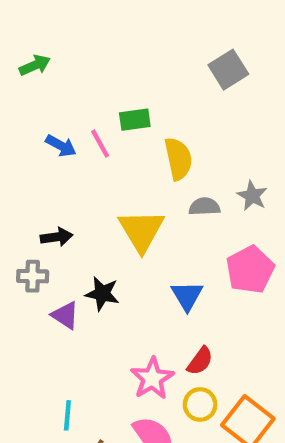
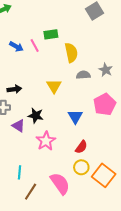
yellow triangle: (141, 231) -> (54, 86), size x0.7
pink star: (152, 378) -> (46, 141), moved

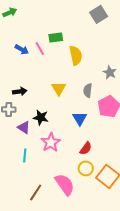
gray semicircle: (83, 75) -> (88, 90), moved, turned -80
cyan line: (19, 172) -> (25, 155), moved

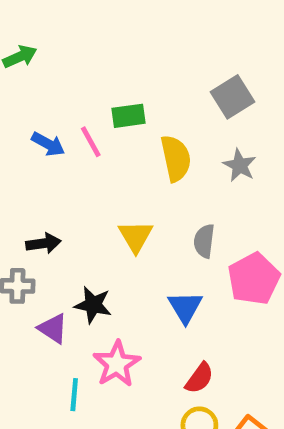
gray square: (99, 14) -> (233, 97), moved
gray star: (110, 72) -> (240, 165), moved
cyan line: (25, 155) -> (74, 395), moved

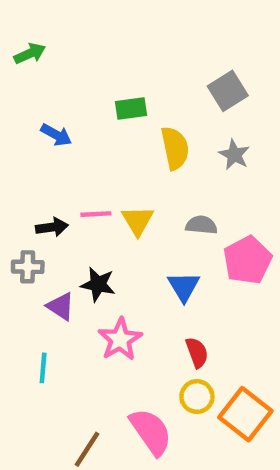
pink line: (91, 142) -> (96, 214), moved, turned -64
gray semicircle: (204, 241) -> (201, 225), turned 88
red semicircle: (199, 378) -> (197, 353), turned -56
cyan line: (74, 395) -> (43, 368), moved

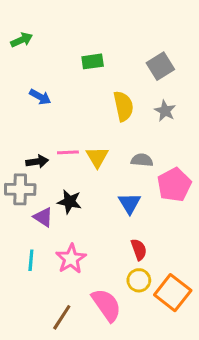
green rectangle: (131, 108) -> (93, 61), moved
gray cross: (28, 267) -> (20, 189), size x1.4
pink star: (120, 339) -> (71, 259), moved

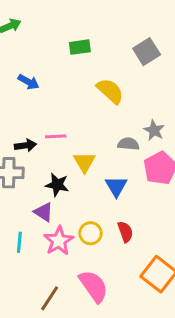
yellow semicircle: (123, 106) -> (110, 91), turned -36
gray star: (165, 111) -> (154, 130), moved
yellow triangle: (97, 157) -> (84, 162), moved
purple triangle: (43, 217) -> (44, 212), moved
yellow circle: (139, 280) -> (91, 233), moved

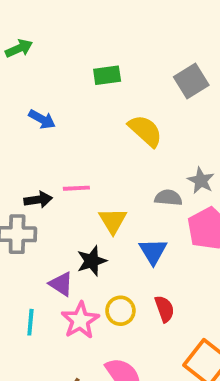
black star: (57, 185) -> (92, 261), moved, turned -30

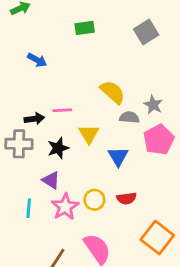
yellow semicircle: (145, 131) -> (113, 92), moved
black star: (92, 261) -> (58, 148), moved
red semicircle: (164, 309) -> (127, 198), turned 102

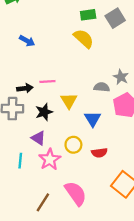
green rectangle: (85, 28) -> (88, 15), moved
yellow semicircle: (113, 92) -> (84, 39), moved
yellow circle: (94, 200) -> (73, 145), moved

